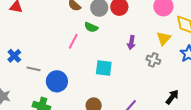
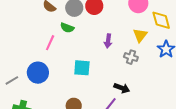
gray line: (34, 69) -> (12, 80), moved, turned -40
blue circle: (57, 81) -> (38, 73), moved
black arrow: (172, 97) -> (122, 88), moved, turned 77

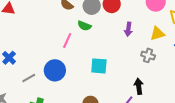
yellow triangle: (140, 35) -> (157, 34), turned 35
purple arrow: (108, 41) -> (128, 29), moved
black arrow: (122, 88) -> (139, 86), turned -119

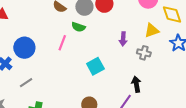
purple arrow: (128, 29) -> (123, 39), moved
cyan square: (99, 66) -> (95, 66), turned -30
blue circle: (55, 70) -> (24, 48), moved

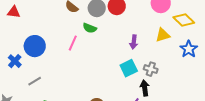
yellow diamond: (172, 14) -> (184, 20), turned -30
gray cross: (144, 53) -> (151, 69), moved
cyan square: (95, 66) -> (129, 68), moved

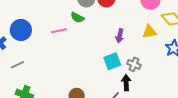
pink line: (73, 43) -> (59, 31), turned 49

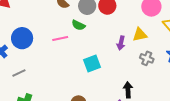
yellow triangle: (149, 32) -> (140, 35), moved
cyan square: (112, 61) -> (92, 64), moved
gray cross: (134, 64) -> (147, 58), moved

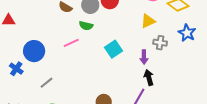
purple arrow: (121, 43) -> (144, 57), moved
cyan square: (92, 64) -> (114, 49), moved
gray line: (19, 73) -> (47, 83), moved

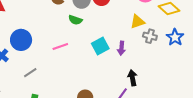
pink line: (71, 43) -> (60, 46), moved
gray cross: (160, 43) -> (150, 36), moved
purple arrow: (144, 57) -> (121, 48), moved

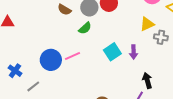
green semicircle: (75, 20) -> (85, 28), turned -56
blue circle: (21, 40) -> (51, 60), moved
gray line: (30, 73) -> (33, 86), moved

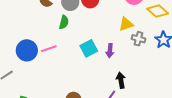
green semicircle: (85, 28) -> (64, 22), turned -40

